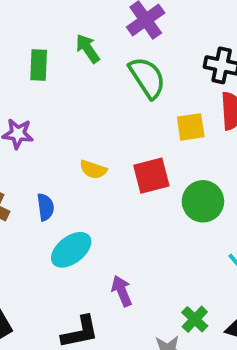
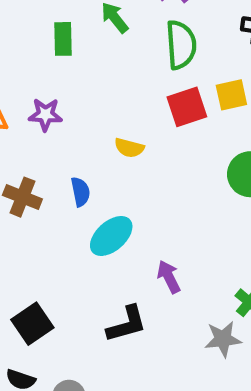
green semicircle: (147, 78) -> (181, 45), turned 33
red square: (151, 176) -> (187, 107), moved

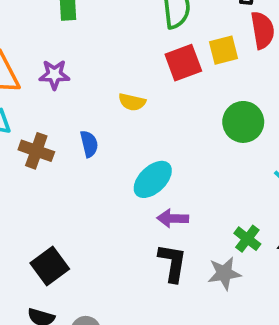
cyan ellipse: (111, 236) -> (153, 179), moved
purple arrow: (169, 277) -> (173, 218), turned -60
black L-shape: (127, 324) -> (172, 263), moved, turned -63

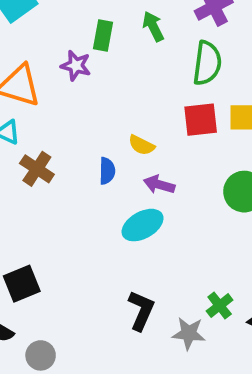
purple star: (54, 75) -> (76, 66), moved
blue semicircle: (89, 144) -> (107, 171), moved
purple arrow: (173, 218) -> (159, 185), moved

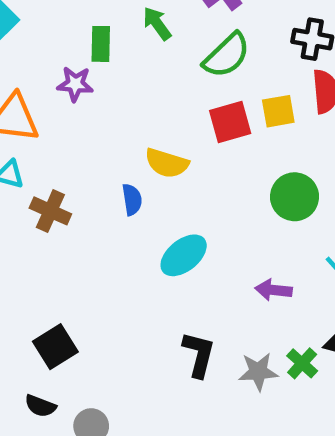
green semicircle: (207, 63) -> (227, 55), turned 48
yellow semicircle: (141, 145) -> (167, 163), size x1.4
purple arrow: (159, 185) -> (274, 290), moved
green cross: (220, 306) -> (302, 363), moved

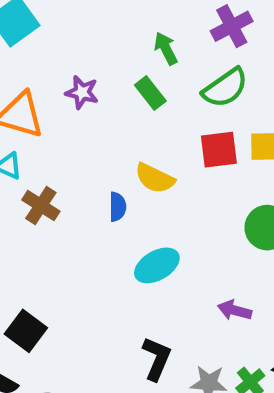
green rectangle: (101, 44) -> (150, 93), moved, turned -48
black square: (55, 347) -> (26, 331), turned -30

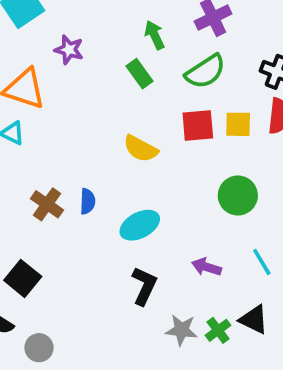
purple star: (82, 92) -> (69, 50), moved
brown cross: (41, 206) -> (47, 204), moved
blue semicircle: (117, 207) -> (87, 201), moved
black L-shape: (157, 359) -> (144, 286), moved

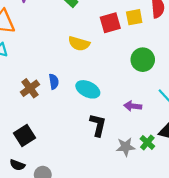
brown cross: (47, 204) -> (30, 88), turned 30
cyan ellipse: (140, 225) -> (88, 89), turned 65
black square: (23, 278) -> (25, 135), turned 30

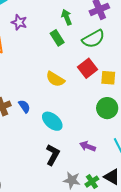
yellow square: (134, 17) -> (108, 78), moved
red square: (110, 23) -> (87, 68), turned -36
blue semicircle: (54, 82) -> (24, 106), turned -40

